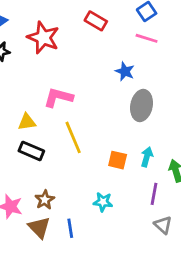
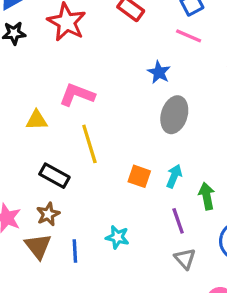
black rectangle: (31, 151) -> (54, 176), moved
purple line: (154, 194) -> (178, 221), turned -35
cyan star: (103, 202) -> (117, 237), moved

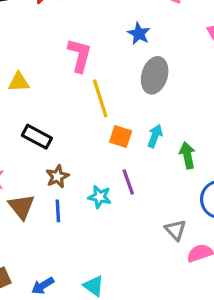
pink L-shape: (77, 95) -> (80, 55), moved, turned 84
yellow line: (89, 144) -> (100, 98), moved
brown star: (48, 214) -> (57, 176), moved
purple line: (178, 221) -> (128, 182), moved
gray triangle: (185, 259) -> (176, 230), moved

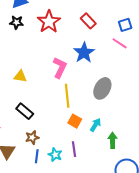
blue star: (139, 34) -> (84, 53), moved, size x1.5
blue line: (58, 211) -> (37, 156), moved

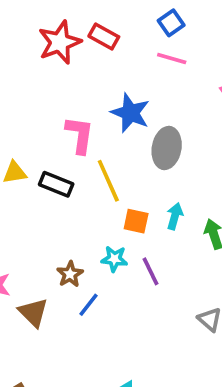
red star: (49, 22) -> (60, 42), moved, turned 30
blue star: (84, 53) -> (130, 113), moved
black rectangle: (25, 111) -> (56, 184), moved
cyan star: (55, 155) -> (114, 259), moved
blue line: (37, 156) -> (88, 305), turned 48

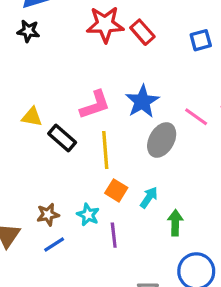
pink line: (172, 59) -> (196, 117), moved
pink L-shape: (80, 135) -> (95, 105), turned 44

